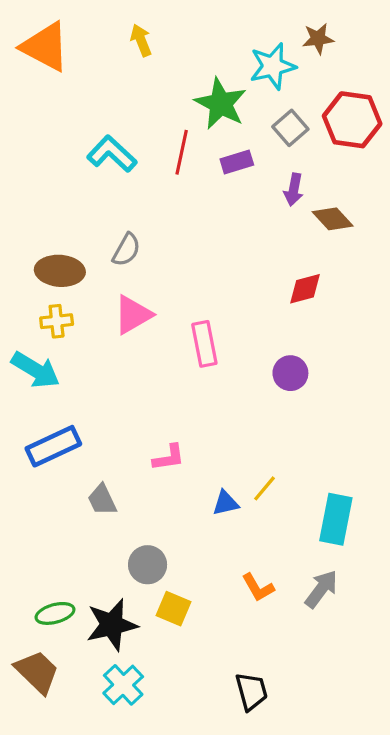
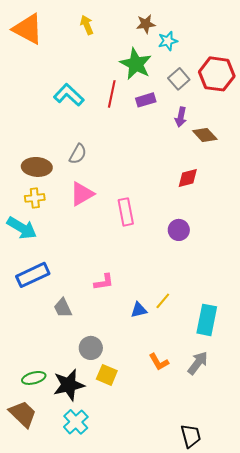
brown star: (318, 39) -> (146, 24), moved
cyan star: (273, 66) -> (168, 41), size x0.7
black trapezoid: (251, 691) -> (191, 436), moved

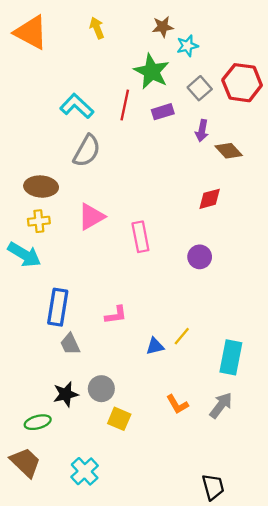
gray semicircle: (78, 154) -> (87, 151), moved, size x1.4
blue rectangle: (33, 275) -> (58, 307), moved, turned -56
black star: (69, 385) -> (66, 394), moved, size x0.7

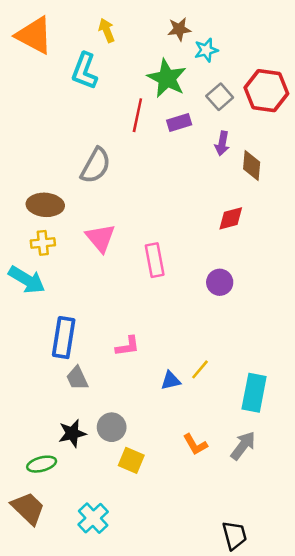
cyan L-shape: (77, 106) -> (85, 71), moved, turned -112
brown diamond: (229, 151) -> (252, 166), turned 48
pink triangle: (91, 217) -> (101, 238), turned -40

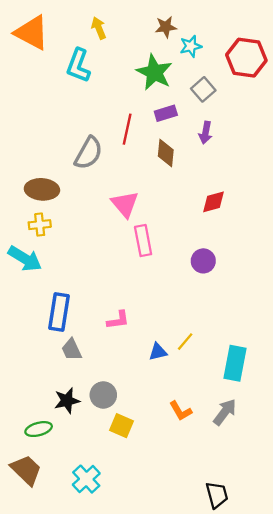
red hexagon: (266, 91) -> (246, 58), moved
red line: (137, 115) -> (127, 129), moved
brown diamond: (252, 166) -> (166, 153), moved
pink triangle: (101, 238) -> (125, 204), moved

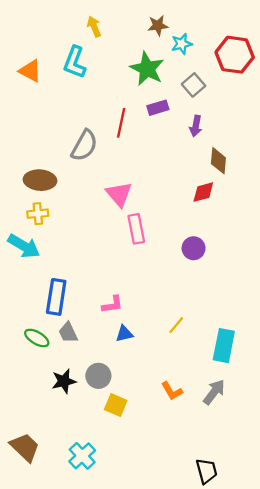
orange triangle: (32, 33) -> (30, 71), moved, size x0.7
brown diamond: (166, 153) -> (218, 161), moved
blue triangle: (158, 352) -> (124, 334), moved
green ellipse: (39, 429) -> (37, 338), moved, turned 45

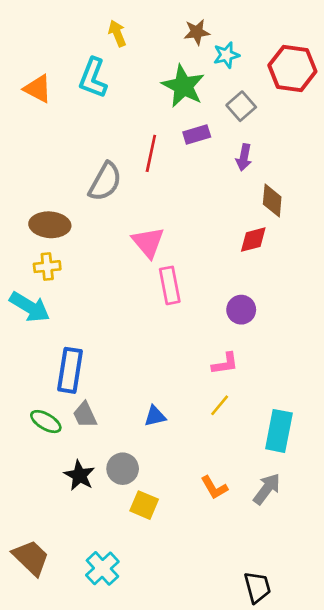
pink L-shape: (112, 304) -> (225, 364), moved
black star: (64, 381) -> (79, 475), turned -30

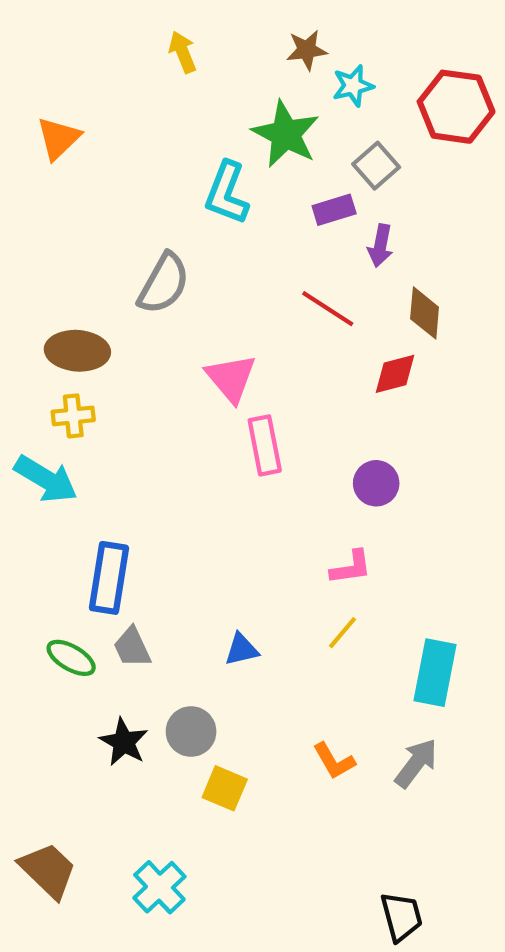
cyan L-shape: (93, 78) -> (227, 193), moved
orange triangle: (38, 89) -> (58, 138), turned 48
purple rectangle: (197, 134) -> (334, 210), moved
red line: (151, 153) -> (328, 309), moved, turned -69

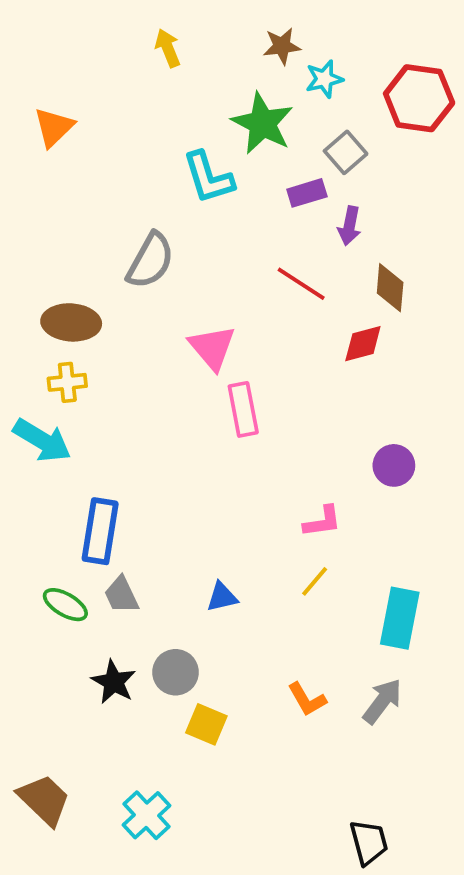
cyan L-shape: (227, 193) -> (208, 177), turned -38
purple circle: (376, 483) -> (394, 465), moved

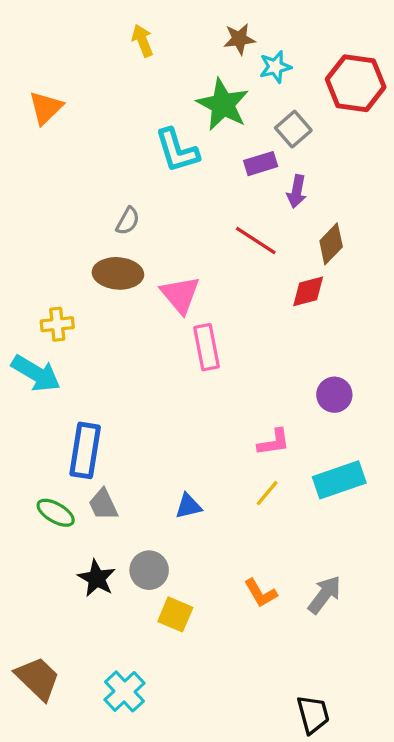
gray semicircle: (150, 261) -> (128, 221), size x0.6
brown diamond: (390, 288) -> (331, 244), turned 39
brown ellipse: (71, 322) -> (118, 273), moved
cyan rectangle: (400, 618) -> (339, 480), moved, turned 60

